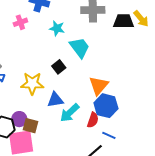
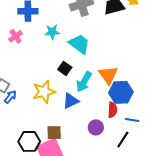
cyan arrow: (70, 113) -> (84, 82), moved
purple circle: (19, 119) -> (96, 127), moved

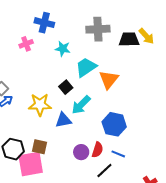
cyan trapezoid: (79, 44) -> (86, 67), turned -85
orange triangle: (108, 75) -> (109, 80), moved
red semicircle: (112, 110) -> (98, 150), moved

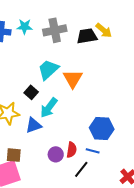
cyan star: (63, 49) -> (25, 27), moved
blue hexagon: (114, 124) -> (102, 129), moved

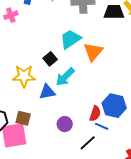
red semicircle: (72, 150) -> (95, 113), moved

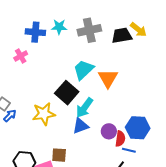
black square: (50, 59) -> (67, 93), size x1.6
blue triangle: (47, 92) -> (81, 126), moved
brown square: (23, 118) -> (59, 155), moved
purple circle: (65, 124) -> (109, 131), moved

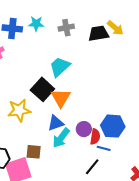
gray cross: (89, 30) -> (66, 28), size x0.7
orange triangle: (108, 78) -> (61, 98), moved
cyan arrow: (85, 108) -> (61, 138), moved

